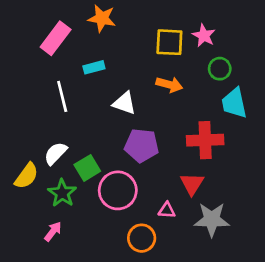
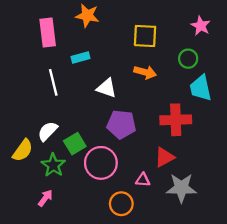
pink star: (204, 36) -> (201, 26), moved
pink rectangle: (56, 38) -> (48, 33), turned -44
red triangle: (192, 184) -> (164, 157), turned 30

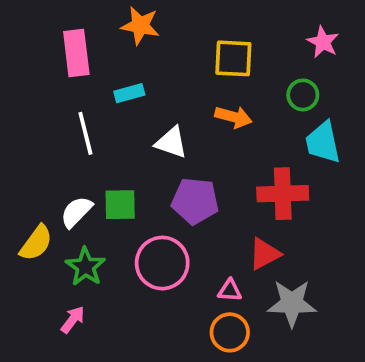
green square: (75, 144) -> (120, 205), moved, turned 30
orange circle: (121, 204) -> (230, 332), moved

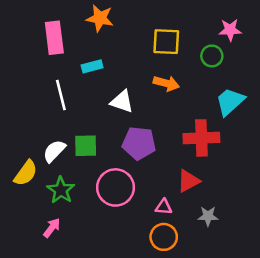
pink star: (323, 42) -> (230, 30), turned -30
green circle: (303, 95) -> (212, 56), moved
cyan trapezoid: (323, 142) -> (230, 102), turned 60
gray star: (292, 303) -> (208, 216), size x0.6

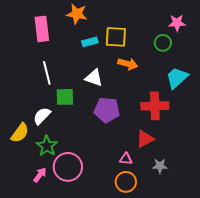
yellow square: (166, 42) -> (116, 37), moved
cyan rectangle: (92, 66) -> (90, 42), moved
green square: (86, 146) -> (65, 97), moved
pink circle: (116, 187) -> (68, 167), moved

